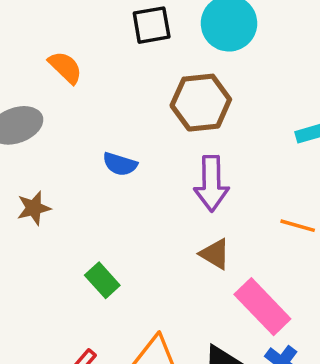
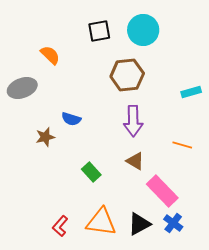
blue semicircle: (120, 164) -> (71, 119), moved
brown star: (34, 208) -> (45, 137), moved
green rectangle: (102, 280) -> (91, 172), moved

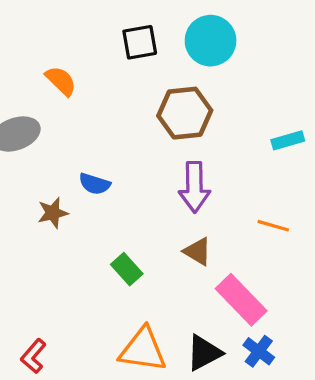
red L-shape: (60, 226) -> (33, 356), moved

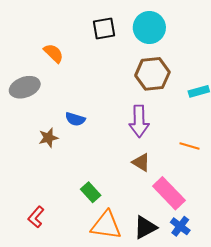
brown hexagon: (185, 113) -> (152, 74), moved
green rectangle: (127, 269) -> (91, 192), moved
red L-shape: (33, 356) -> (36, 217), moved

